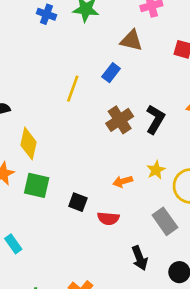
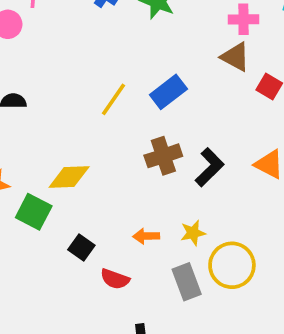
brown triangle: (131, 41) -> (235, 57), moved
blue rectangle: (111, 73) -> (168, 92), size x1.4
yellow diamond: (29, 144) -> (69, 177), moved, turned 60
gray rectangle: (165, 221) -> (187, 282), moved

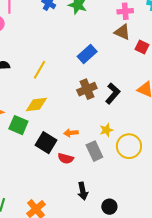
yellow line: (114, 99) -> (40, 70), moved
orange arrow: (146, 236) -> (71, 133), moved
black square: (81, 247) -> (46, 143), size x1.5
gray rectangle: (187, 282) -> (94, 151), moved

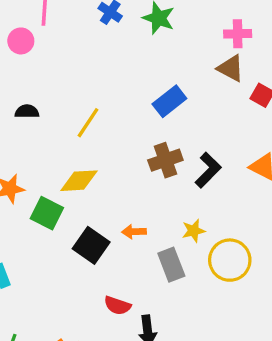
red semicircle: (66, 158) -> (117, 306), moved

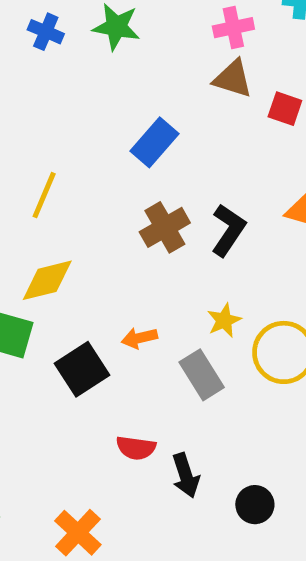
black square: (91, 245) -> (82, 369), turned 33

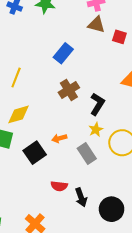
black L-shape: (228, 230) -> (97, 104), moved
black circle: (255, 505) -> (112, 209), size x1.5

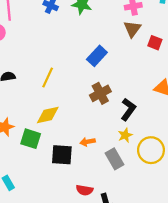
brown triangle: (96, 25) -> (132, 29), turned 48
black square: (35, 153) -> (62, 155), turned 35

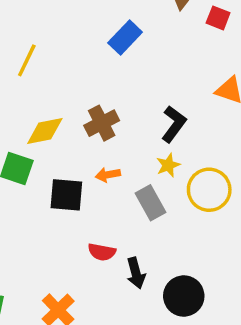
yellow line: (48, 77) -> (27, 60), moved
brown cross: (100, 93) -> (102, 123), moved

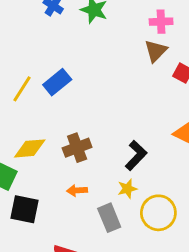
blue rectangle: (125, 37) -> (57, 82), moved
black square: (66, 195) -> (25, 209), moved

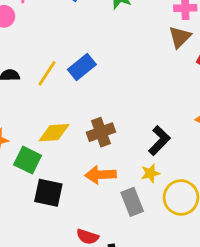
orange arrow: (77, 190) -> (101, 175), size x1.5

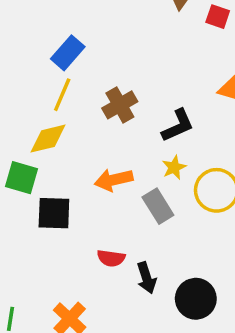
yellow line: (47, 73) -> (62, 95), moved
brown cross: (101, 132) -> (120, 105), moved
black L-shape: (159, 140) -> (178, 126), turned 32

